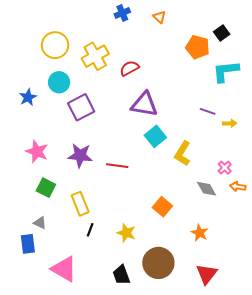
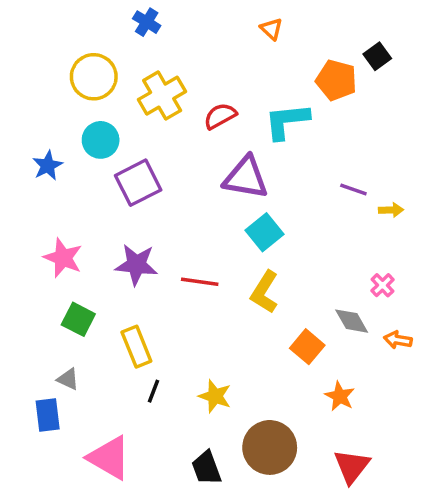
blue cross: (122, 13) -> (147, 22), moved, turned -35
cyan L-shape: (226, 71) -> (287, 121), moved
yellow L-shape: (183, 154) -> (265, 292), moved
orange arrow: (238, 187) -> (398, 340), moved
orange square: (162, 207) -> (307, 347), moved

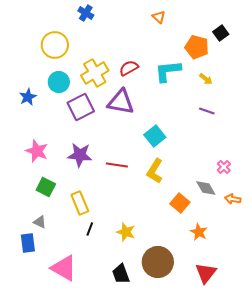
yellow cross: (162, 96) -> (95, 73), moved
purple triangle: (246, 178) -> (121, 102), moved
yellow arrow: (391, 210) -> (206, 79), moved, turned 40

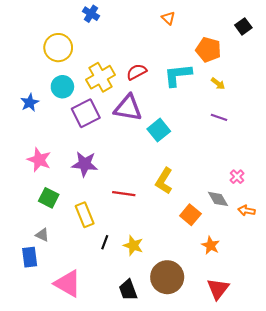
black square: (221, 33) -> (243, 26), moved
cyan square: (155, 136) -> (159, 130), moved
red line: (117, 165) -> (124, 194), moved
black line: (90, 229) -> (105, 242), moved

